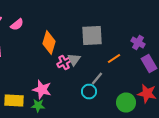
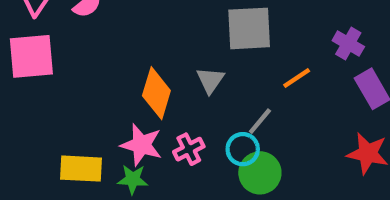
orange diamond: (49, 42) -> (156, 93), moved
pink cross: (64, 62) -> (189, 149), moved
green circle: (126, 102) -> (260, 173), moved

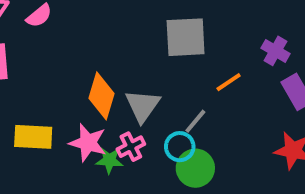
gray triangle: (210, 80) -> (143, 106), moved, size x1.4
yellow rectangle: (81, 169) -> (33, 137), moved
green star: (133, 179) -> (109, 160), moved

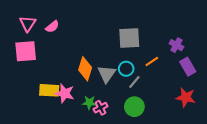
pink star: (88, 143) -> (65, 93), moved
pink cross: (131, 147) -> (101, 108), moved
cyan circle: (180, 147) -> (126, 69), moved

